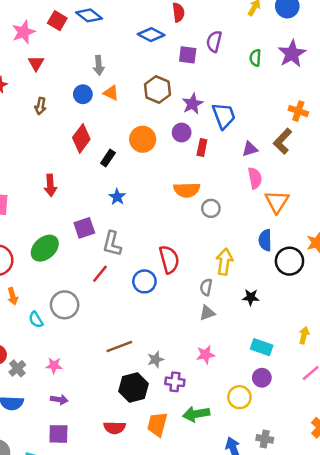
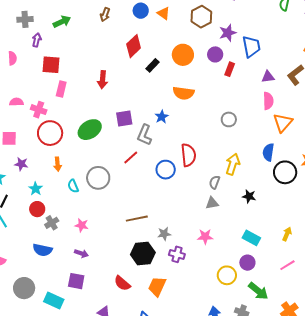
orange semicircle: (187, 190) -> (184, 93), moved
blue star: (117, 197) -> (162, 117), moved
green arrow: (196, 414) -> (258, 291), moved, turned -140
red semicircle: (115, 428) -> (122, 283), turned 30

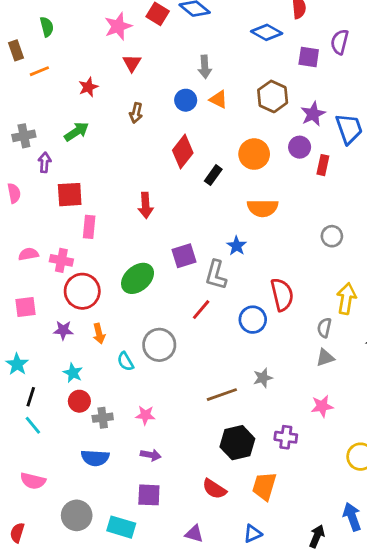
purple star: (21, 164) -> (63, 330), moved
gray cross: (52, 223) -> (103, 418), turned 32
gray star: (164, 234) -> (263, 378), moved

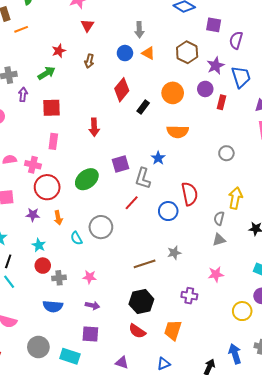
purple semicircle: (340, 42) -> (236, 40), moved
red star: (88, 87) -> (59, 51), moved
red square: (70, 195) -> (51, 108), moved
black hexagon: (237, 443) -> (141, 302), moved

